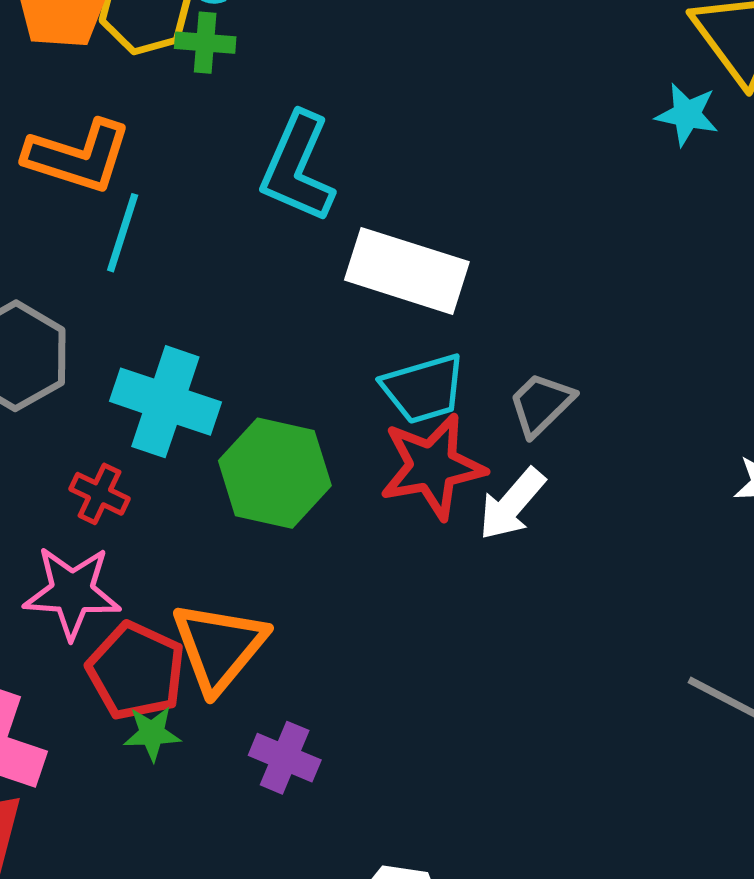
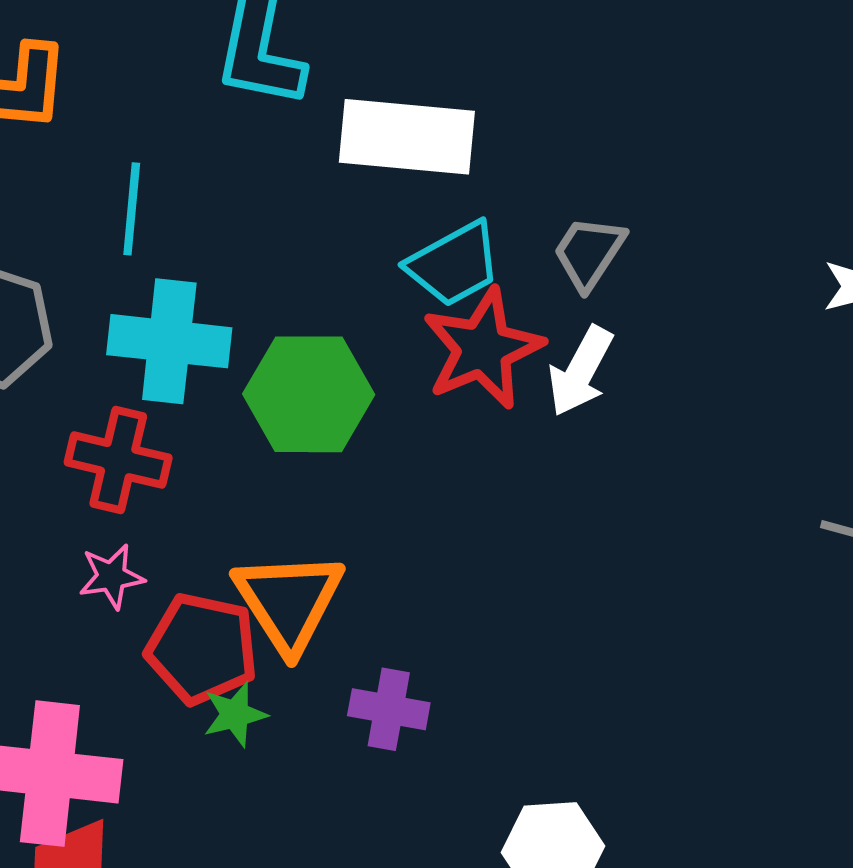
cyan line: (123, 233) -> (132, 209), moved
red cross: (99, 494) -> (118, 460), size x1.5
pink star: (72, 592) -> (112, 576), size x0.6

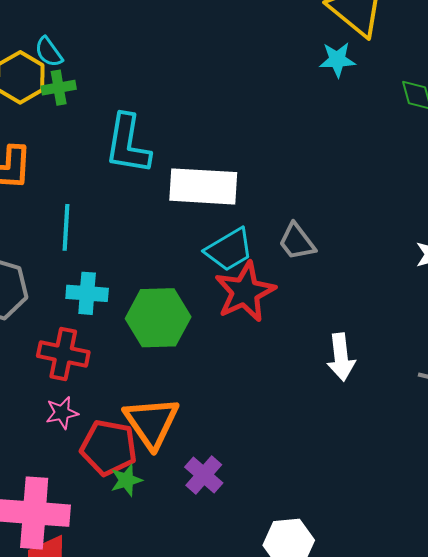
gray trapezoid: (589, 253) -> (297, 242), turned -69
cyan cross: (169, 341) -> (87, 293), size x0.7
white arrow: (580, 371) -> (341, 357), moved, turned -33
purple cross: (389, 709) -> (204, 475), turned 33

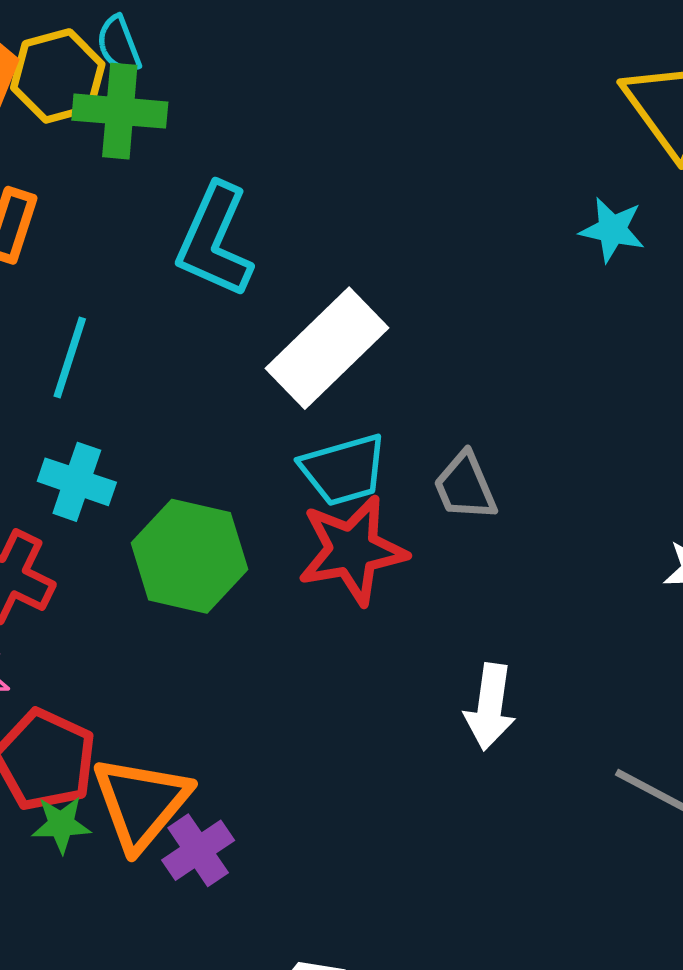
cyan star: (337, 60) -> (612, 230), moved
green cross: (59, 88) -> (120, 111), size x1.5
white rectangle: (203, 186) -> (327, 348), turned -62
orange triangle: (152, 422) -> (141, 803), moved

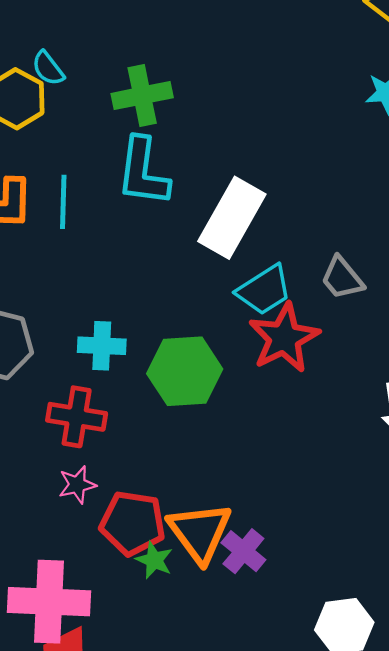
green cross: (120, 111) -> (142, 96), moved
cyan line: (70, 357) -> (63, 202), moved
green star: (61, 824) -> (154, 560), turned -30

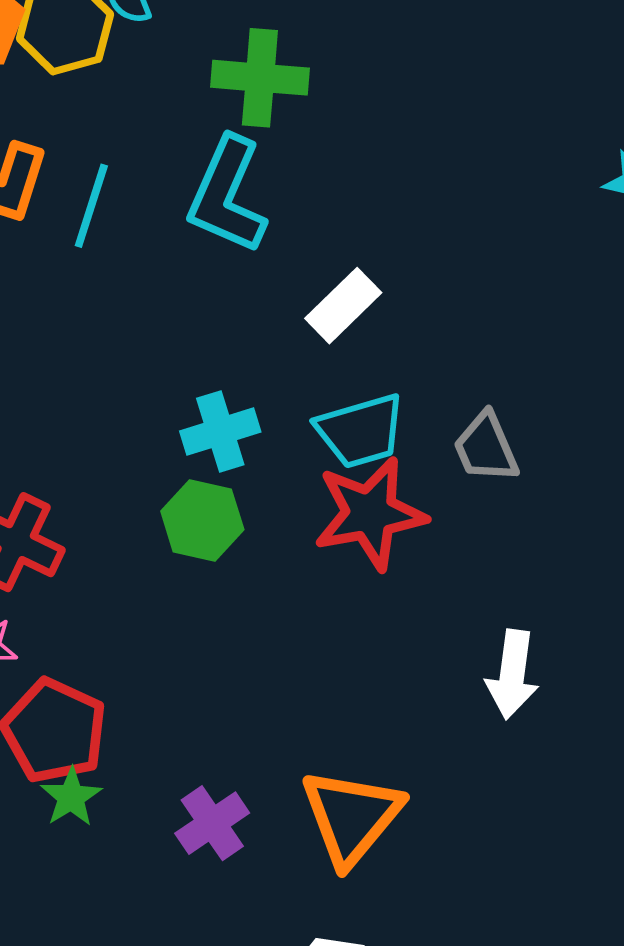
white rectangle: (232, 218) -> (343, 306), size x0.6
cyan cross: (102, 346) -> (220, 432), moved, turned -36
green hexagon: (185, 371) -> (202, 520), size x0.7
orange triangle: (200, 532) -> (351, 817), moved

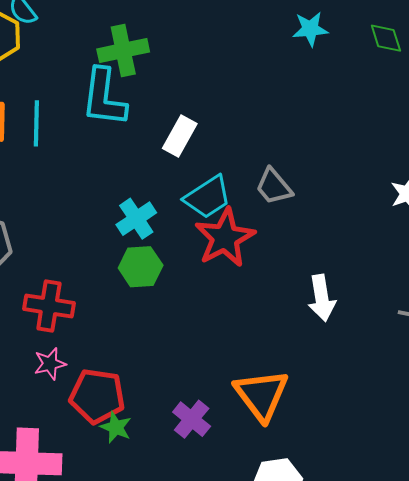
green cross: (260, 78) -> (123, 50), moved

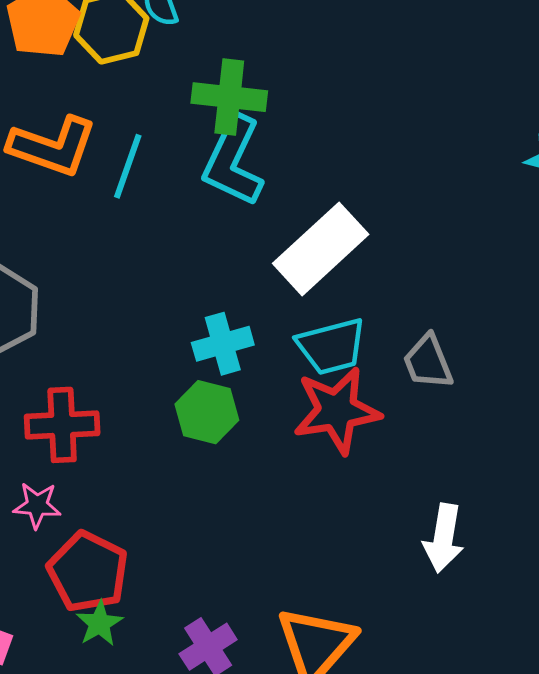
green cross: (123, 50) -> (229, 97), moved
white rectangle: (180, 136) -> (321, 249), size x1.6
red cross: (49, 306) -> (62, 425), turned -30

